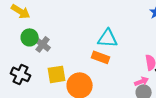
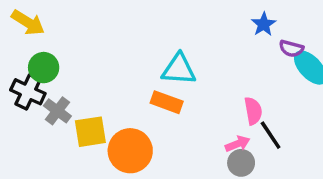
gray cross: (43, 44) -> (57, 111), moved
black cross: (21, 74) -> (28, 92), moved

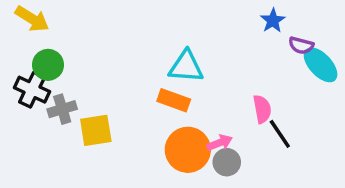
gray cross: (57, 111) -> (62, 109), turned 36
pink arrow: (238, 144) -> (220, 143), moved
orange circle: (130, 151) -> (188, 150), moved
gray circle: (241, 163) -> (227, 162), moved

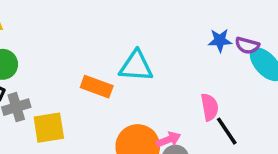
blue star: (273, 21) -> (220, 40), moved, turned 30
orange rectangle: (174, 100) -> (97, 87), moved

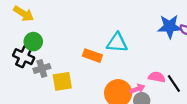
blue star: (220, 40) -> (170, 27), size x1.6
pink semicircle: (210, 107) -> (157, 77), moved, turned -70

